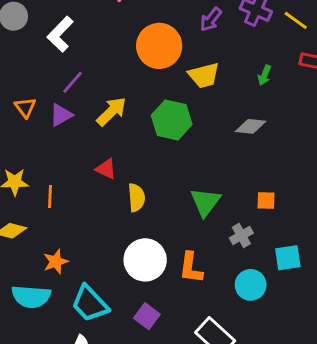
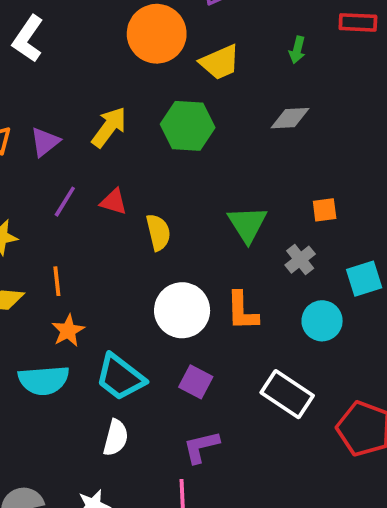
purple line: (73, 82) -> (65, 202), moved
orange line: (50, 197) -> (57, 281), moved

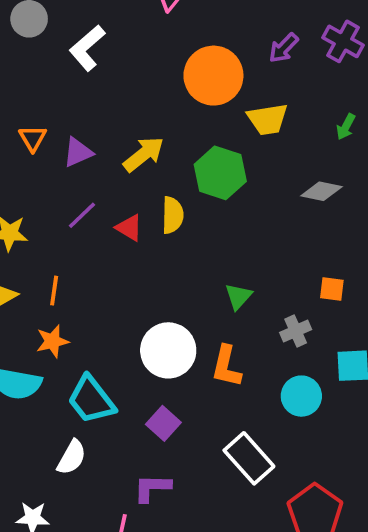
green triangle: (247, 224) -> (238, 296), moved, size x0.7
yellow semicircle: (158, 232) -> (173, 215), moved

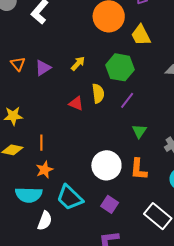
yellow trapezoid: (268, 119) -> (141, 35), turned 80
yellow arrow: (144, 154) -> (78, 64), size x0.7
purple line: (82, 215) -> (127, 100), moved
white semicircle: (72, 457) -> (45, 221), moved

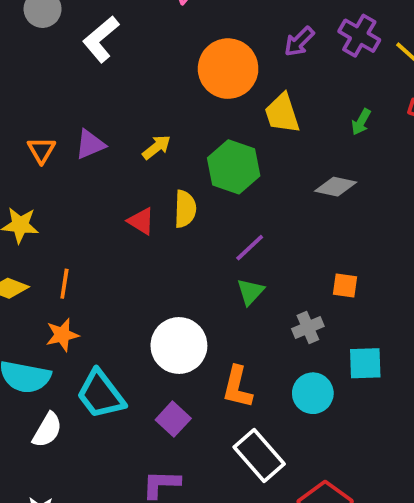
orange triangle: (18, 64) -> (41, 150), moved
purple line: (127, 100) -> (250, 248), moved
orange L-shape: (139, 169) -> (237, 387), moved

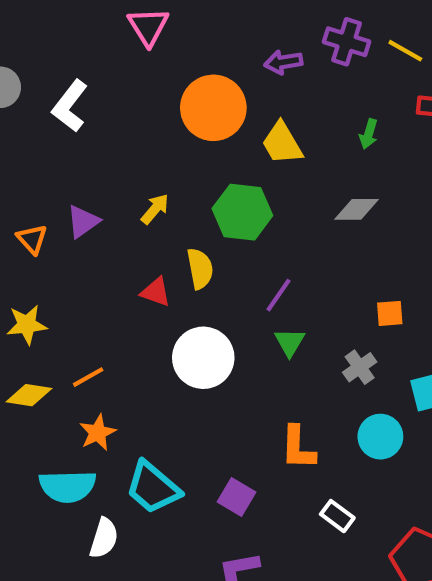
purple arrow: (299, 41) -> (283, 62), turned 48
orange line: (64, 284) -> (88, 377), turned 64
white circle: (179, 346) -> (203, 358), moved
white rectangle: (259, 455) -> (337, 516), size x0.6

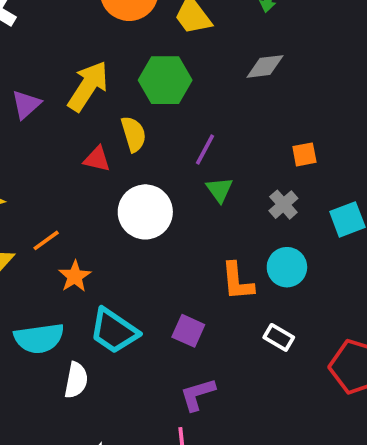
yellow arrow: (155, 209) -> (88, 86), size x1.8
orange star: (98, 433) -> (75, 276), moved
cyan circle: (380, 437) -> (287, 267), moved

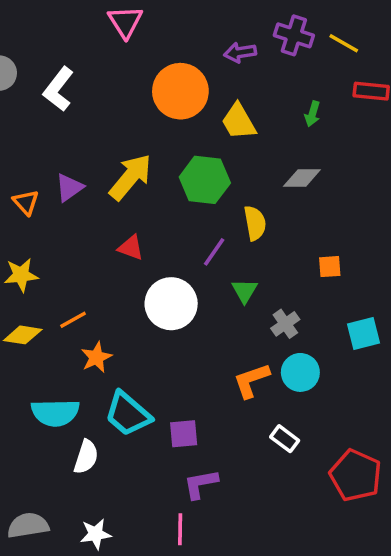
yellow semicircle: (134, 134) -> (255, 223), moved
purple line: (205, 149) -> (214, 252), moved
gray cross: (283, 205) -> (285, 324), moved
orange L-shape: (237, 281) -> (251, 380), turned 69
purple square: (188, 331) -> (184, 434), moved, turned -36

